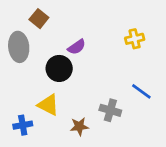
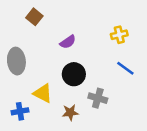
gray ellipse: (19, 47) -> (16, 61), moved
black circle: (59, 68) -> (74, 74), moved
blue line: (141, 91) -> (125, 68), moved

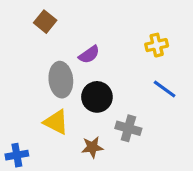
gray ellipse: (16, 61) -> (61, 80), moved
blue cross: (20, 111) -> (17, 155), moved

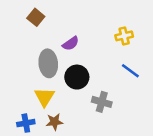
yellow triangle: (56, 122) -> (45, 97), turned 35
brown star: (92, 147) -> (54, 122), moved
blue cross: (17, 155) -> (26, 123), moved

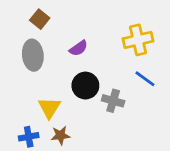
yellow cross: (124, 36) -> (138, 40), size x1.5
gray ellipse: (48, 63) -> (33, 55), moved
gray cross: (102, 102) -> (113, 101), moved

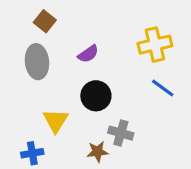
gray cross: (113, 101) -> (121, 133), moved
brown star: (60, 135) -> (98, 152), moved

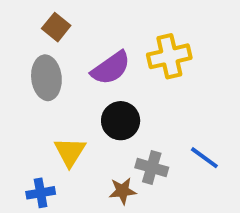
yellow cross: (155, 45) -> (169, 56), moved
purple semicircle: (88, 54) -> (111, 68), size x1.5
blue line: (163, 88) -> (204, 158), moved

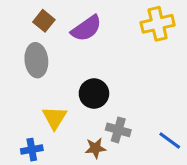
yellow cross: (169, 56) -> (158, 24), moved
purple semicircle: (111, 68) -> (86, 28), moved
blue line: (204, 158) -> (170, 140), moved

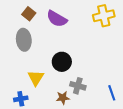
purple semicircle: (86, 28) -> (57, 19), turned 65
blue line: (170, 140) -> (112, 93), turned 35

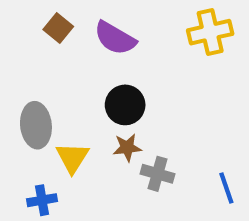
gray ellipse: (24, 40) -> (36, 125), moved
black circle: (62, 62) -> (125, 105), moved
brown star: (63, 98) -> (127, 148), moved

